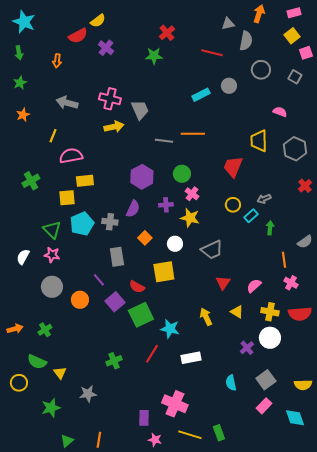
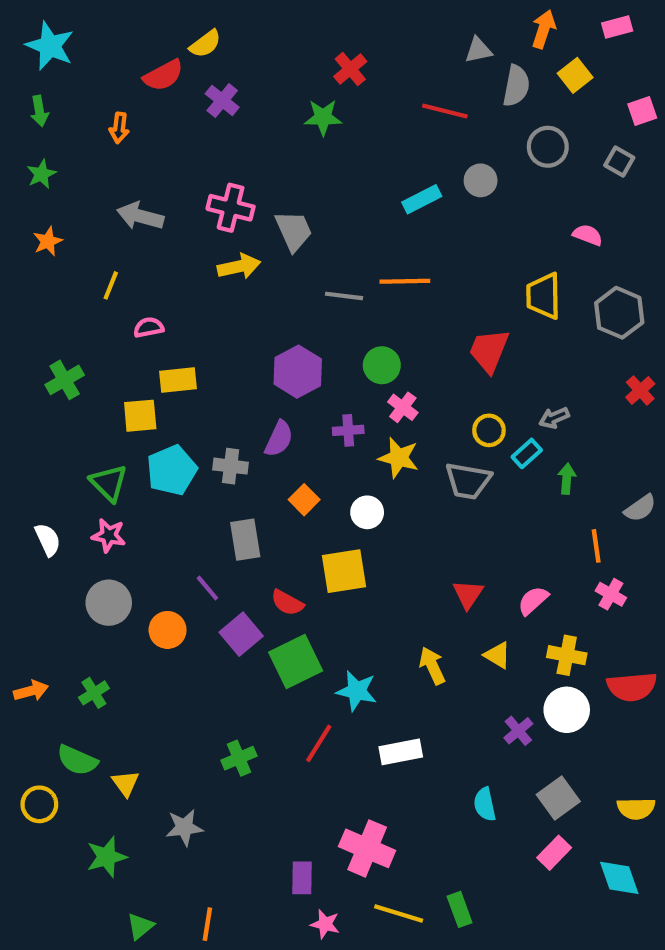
yellow square: (292, 36) -> (575, 75), moved
pink semicircle: (71, 156) -> (149, 327), size x0.6
gray trapezoid: (212, 250) -> (468, 481), moved, turned 35
white semicircle: (23, 257) -> (48, 540), turned 126
red semicircle: (300, 314) -> (632, 687), moved

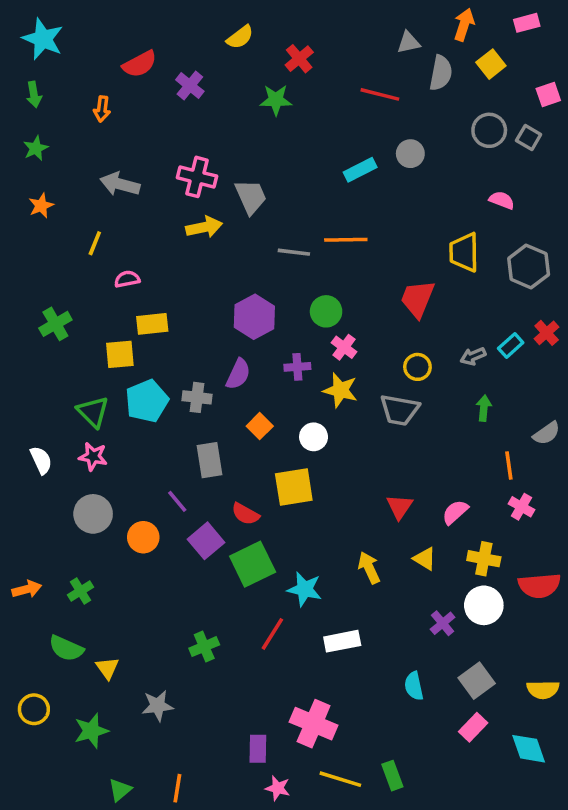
yellow semicircle: (205, 44) -> (240, 37), moved
gray circle: (548, 147) -> (489, 130), moved
cyan rectangle: (527, 453) -> (511, 345), moved
yellow circle: (39, 804) -> (34, 709), moved

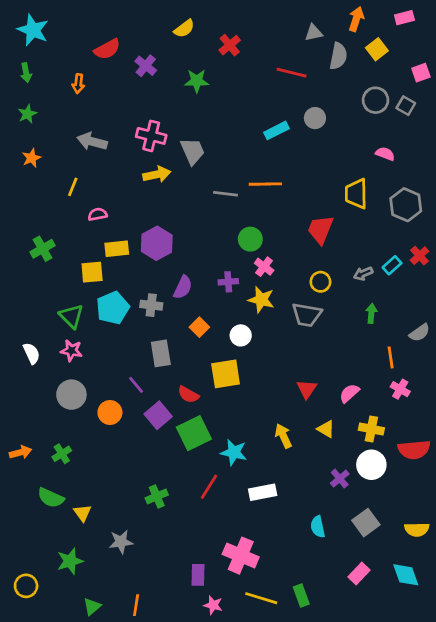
green star: (276, 100) -> (197, 81), moved
purple hexagon: (254, 317) -> (157, 243), moved
yellow circle: (34, 709) -> (26, 586), moved
pink rectangle: (473, 727) -> (359, 573), moved

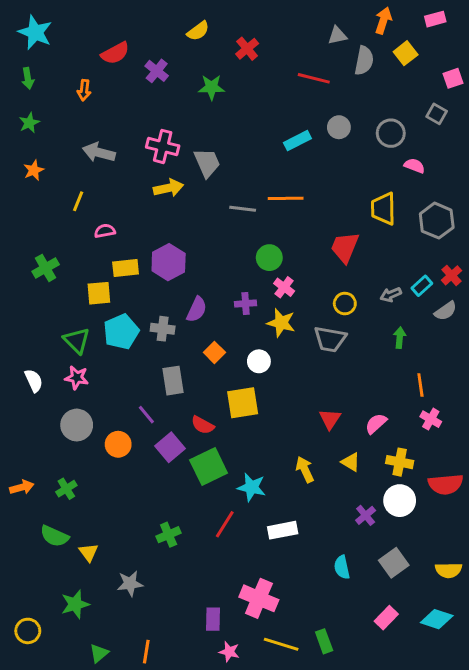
gray circle: (375, 100) -> (391, 133), moved
gray semicircle: (420, 333) -> (446, 311), moved
cyan diamond: (406, 575) -> (437, 619), turned -52

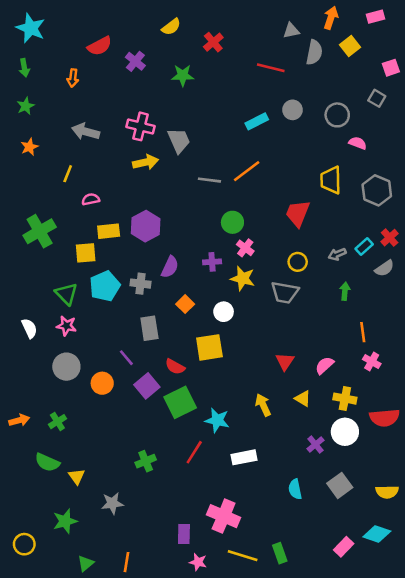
orange line: (286, 198) -> (247, 171), turned -36
green cross: (46, 268) -> (40, 231), size x1.4
pink rectangle: (386, 618) -> (344, 547), moved

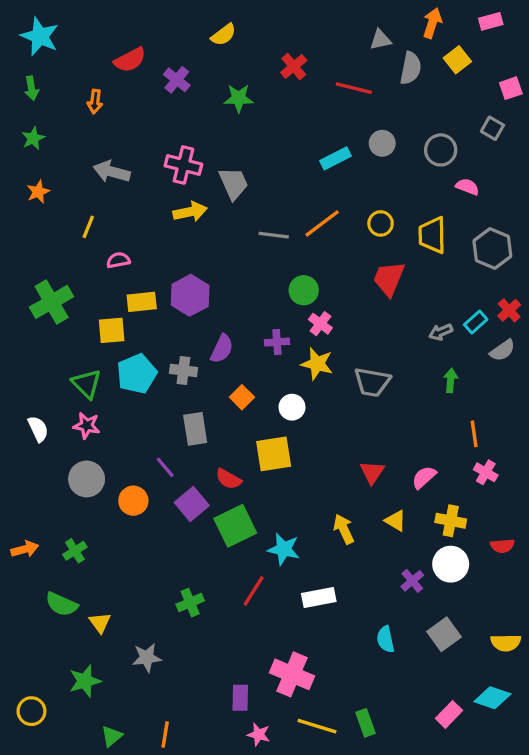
red cross: (213, 42) -> (294, 66), moved
yellow circle: (298, 262) -> (381, 223), moved
red semicircle: (384, 418) -> (502, 546), size x0.6

